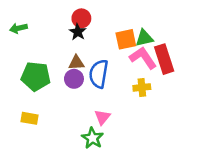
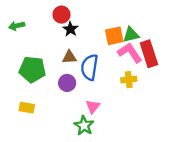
red circle: (81, 18) -> (61, 15), moved
purple circle: (74, 79) -> (67, 83), moved

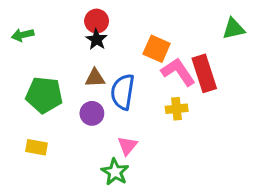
red circle: (61, 15) -> (97, 21), moved
green triangle: (131, 35) -> (234, 29), moved
orange square: (114, 36) -> (157, 49), turned 36

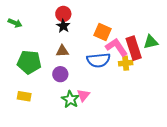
green triangle: (234, 29) -> (151, 42), moved
green arrow: (23, 35) -> (15, 23), turned -144
blue semicircle: (123, 92) -> (98, 60), moved, turned -105
yellow cross: (177, 109) -> (126, 63), moved
green star: (115, 172) -> (70, 99), moved

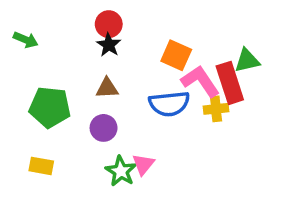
green triangle: (151, 42) -> (247, 60), moved

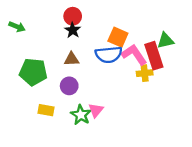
blue semicircle: (169, 104) -> (109, 55), moved
yellow rectangle: (41, 166) -> (46, 110), moved

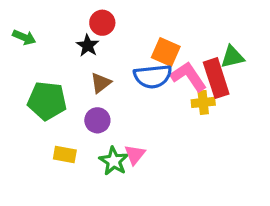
black star: (73, 30) -> (88, 45), moved
brown triangle: (72, 59) -> (101, 83), turned -35

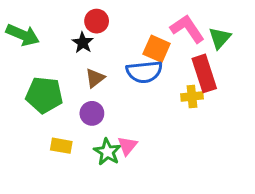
green arrow: (24, 37) -> (23, 35), size x1.5
green triangle: (232, 57) -> (220, 38), moved, turned -35
pink L-shape: (189, 76) -> (187, 29), moved

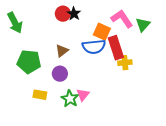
green arrow: (23, 35) -> (15, 23), turned 40
black star: (83, 43) -> (74, 14), moved
red rectangle: (204, 73) -> (116, 48), moved

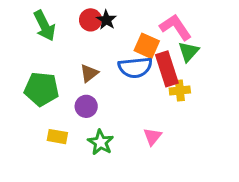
green arrow: (15, 23) -> (44, 26), moved
green triangle: (143, 25) -> (188, 52), moved
pink triangle: (83, 95) -> (152, 137), moved

